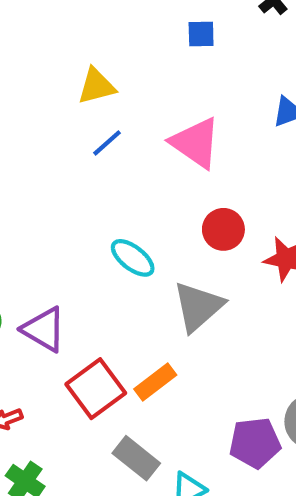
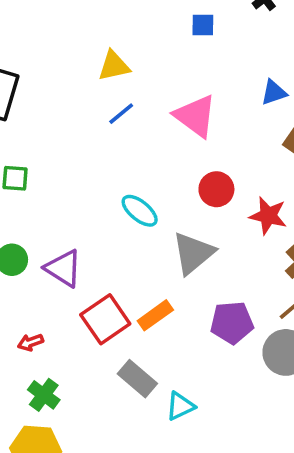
purple pentagon: (255, 443) -> (232, 323), moved

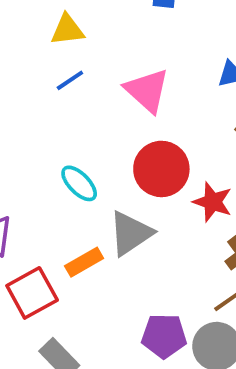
red circle: (216, 189) -> (161, 169), size x1.5
orange rectangle: (155, 315) -> (84, 262), moved
purple pentagon: (232, 323) -> (164, 336), moved

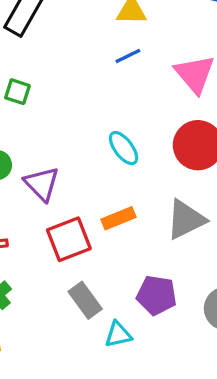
gray triangle: (131, 233) -> (186, 220), moved
purple pentagon: (164, 336) -> (157, 295), moved

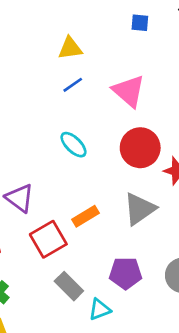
cyan ellipse: (124, 148) -> (73, 145), moved

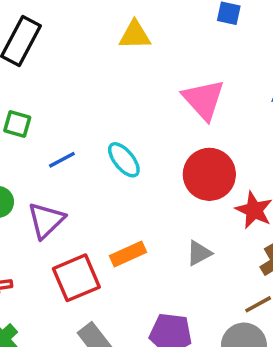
blue line: (73, 85) -> (62, 160), moved
purple triangle: (20, 198) -> (46, 220), turned 32
gray triangle: (140, 209) -> (199, 253), size x0.6

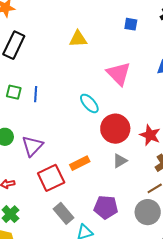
blue line: (62, 160) -> (36, 94), moved, turned -56
cyan ellipse: (124, 160) -> (89, 103), moved
red circle: (209, 174) -> (115, 129), moved

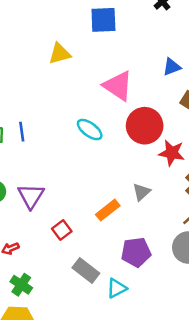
blue square: (131, 24) -> (103, 20), moved, size x1.6
red circle: (115, 129) -> (145, 126), moved
orange rectangle: (80, 163) -> (108, 210), moved
red square: (51, 178) -> (62, 230), size x0.6

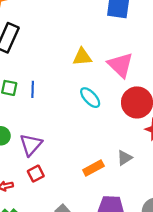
yellow triangle: (60, 54) -> (82, 57), moved
red square: (62, 230) -> (36, 174), moved

